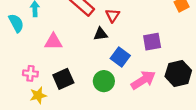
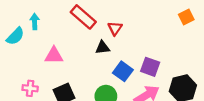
cyan semicircle: (16, 23) -> (15, 36), turned 72
purple square: (152, 42) -> (150, 67), moved, turned 30

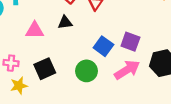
black triangle: (102, 48) -> (65, 22), moved

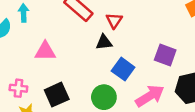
black triangle: (65, 22) -> (104, 42), moved
purple square: (130, 42) -> (165, 55), moved

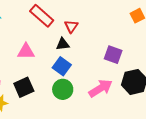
pink triangle: (45, 51) -> (26, 51), moved
blue square: (123, 69) -> (62, 66), moved

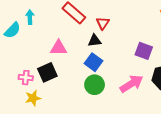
black square: (24, 87) -> (47, 72), moved

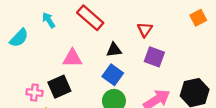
cyan arrow: (30, 17) -> (49, 20), moved, turned -32
red triangle: (103, 23) -> (145, 30), moved
purple square: (144, 51) -> (154, 57), moved

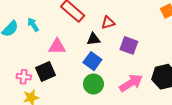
cyan arrow: (49, 20) -> (33, 25), moved
red triangle: (145, 30) -> (108, 23), moved, turned 40

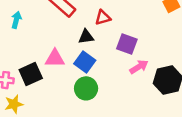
cyan arrow: (33, 25) -> (16, 20), turned 48
pink triangle: (57, 46) -> (55, 58), moved
pink arrow: (131, 83) -> (139, 67), moved, size x0.7

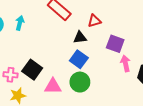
pink triangle: (55, 58) -> (53, 86), moved
pink arrow: (139, 67) -> (125, 63), turned -70
black square: (31, 74) -> (32, 70), turned -30

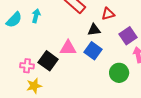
purple square: (115, 44) -> (128, 36), turned 36
green circle: (80, 82) -> (119, 73), moved
pink triangle: (53, 86) -> (68, 48), moved

